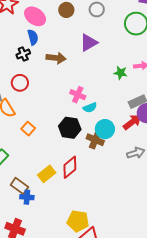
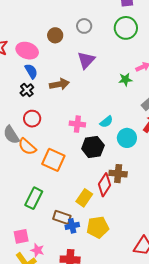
pink cross: (78, 95) -> (77, 124), moved
orange square: (28, 129) -> (53, 160), size x1.6
brown cross: (95, 140) -> (118, 174), moved
yellow pentagon: (78, 221) -> (98, 227), moved

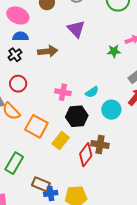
purple triangle: (86, 60) -> (76, 29), turned -30
blue semicircle: (31, 71) -> (20, 36), turned -63
yellow rectangle: (84, 198) -> (61, 141), moved

